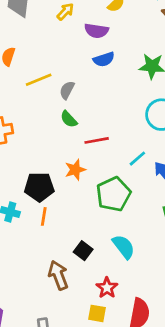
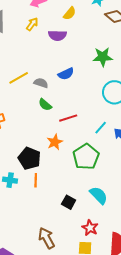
blue semicircle: (104, 59) -> (66, 74), moved
gray semicircle: (67, 90) -> (41, 83), turned 88
black pentagon: (39, 187) -> (29, 158), turned 30
brown arrow: (58, 275) -> (46, 238), moved

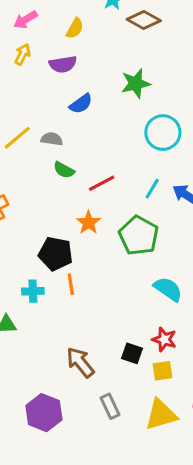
blue semicircle: (66, 74) -> (81, 104), moved
black square: (69, 202) -> (132, 353), moved
brown arrow: (46, 238) -> (80, 362), moved

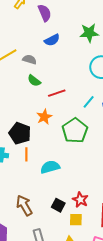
purple semicircle: (63, 64) -> (45, 13), turned -114
cyan semicircle: (168, 289) -> (50, 167), moved, turned -60

